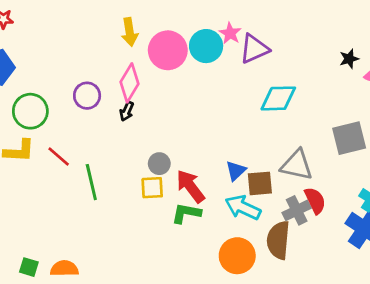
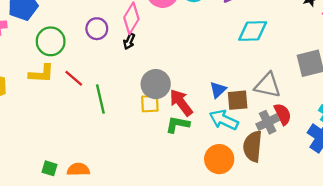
gray circle: (159, 164) -> (156, 84), size x1.6

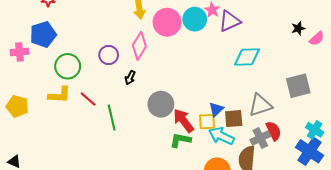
black arrow: (129, 41) -> (130, 78), moved
gray triangle: (268, 85) -> (260, 105), turned -30
yellow square: (150, 104) -> (207, 122), moved

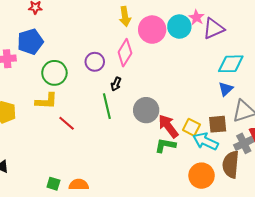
red line: (88, 99) -> (67, 123), moved
blue triangle: (216, 109) -> (226, 89), moved
green line: (112, 118) -> (107, 106), moved
yellow square: (207, 122) -> (191, 127), turned 30

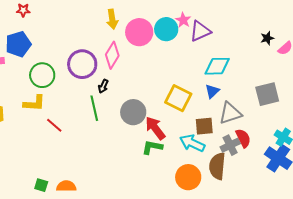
purple circle: (95, 62) -> (82, 64), size x1.5
yellow square: (191, 127) -> (178, 98), moved, size x1.5

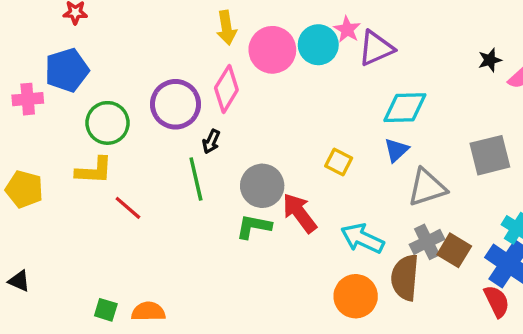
yellow square: (178, 98) -> (339, 162), size x0.6
brown square: (204, 126) -> (454, 250), moved, turned 36
red semicircle: (243, 138) -> (497, 301), moved
green L-shape: (152, 147) -> (254, 227), moved

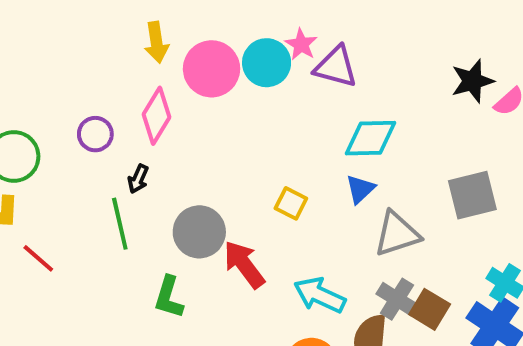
purple triangle: (376, 48) -> (336, 67), turned 39
black star: (490, 60) -> (472, 81), size x1.5
purple circle: (175, 104) -> (95, 134), size x0.6
green L-shape: (254, 227) -> (169, 297), moved, turned -84
gray cross: (427, 242) -> (397, 299), turned -32

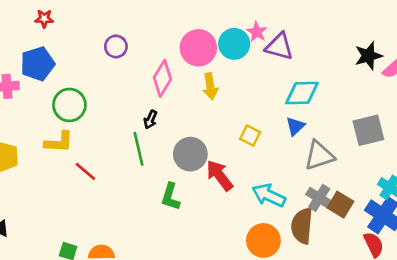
yellow arrow: (156, 42) -> (210, 86), moved
purple circle: (95, 134) -> (116, 46), moved

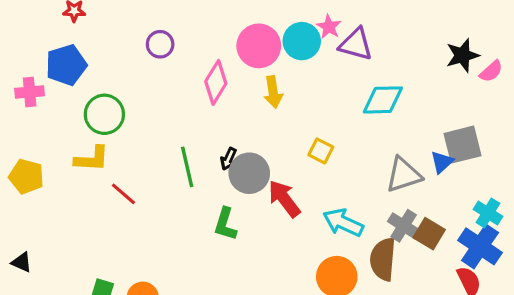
black arrow: (150, 120) -> (229, 159), moved
blue triangle: (295, 126) -> (442, 162), moved

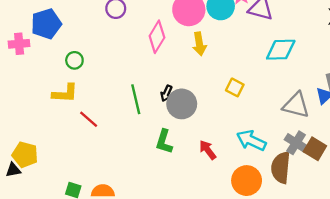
green circle: (104, 114) -> (74, 60), size x0.6
gray triangle: (404, 175) -> (296, 105), turned 32
yellow pentagon: (26, 176) -> (25, 155), moved
red arrow: (284, 199) -> (208, 150), moved, size x0.7
black triangle: (22, 262) -> (13, 170), turned -35

